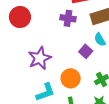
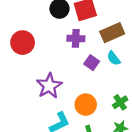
purple square: (86, 51) -> (92, 63), moved

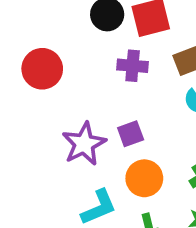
purple square: (92, 63) -> (131, 134), moved, turned 32

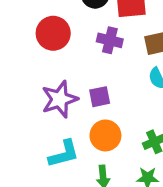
red circle: (42, 69) -> (53, 33), moved

